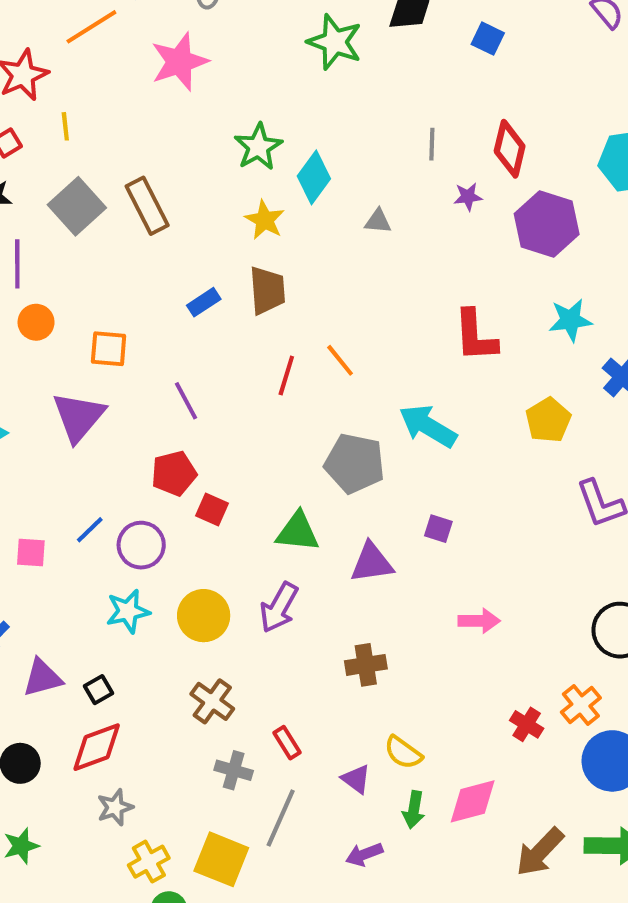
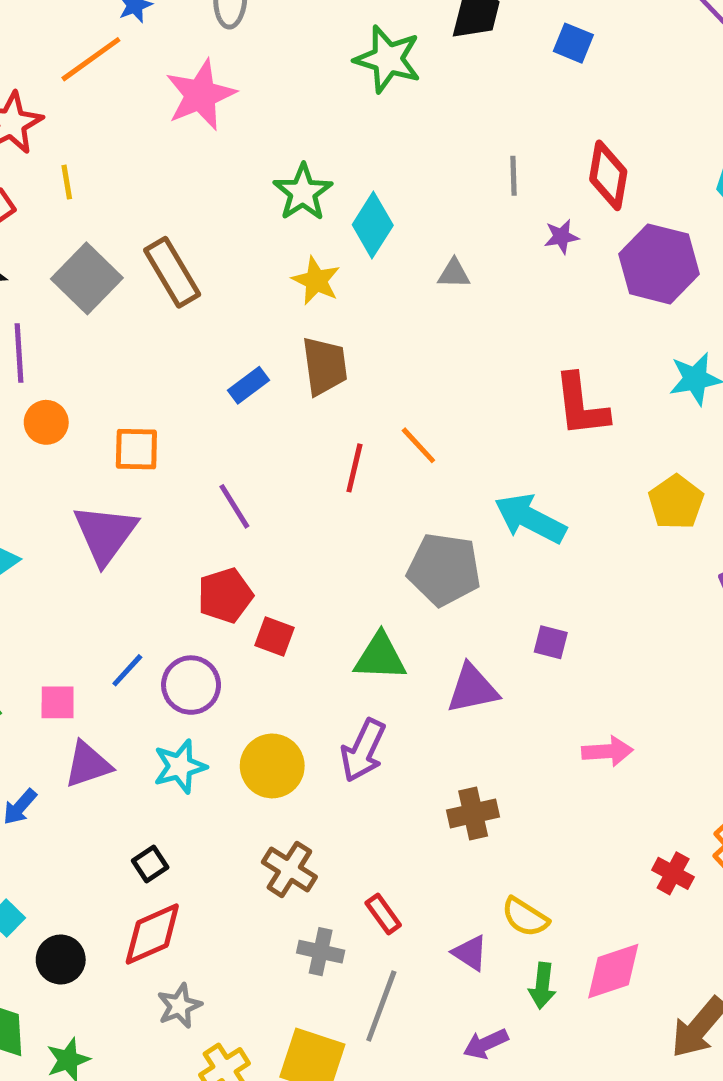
purple triangle: (42, 678) -> (88, 765), moved

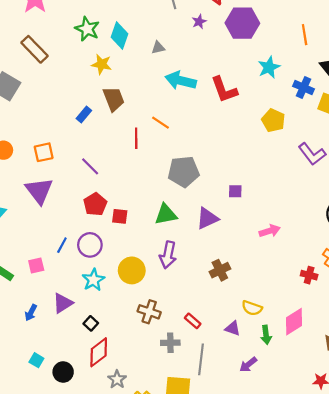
brown rectangle: (172, 272) -> (35, 49), moved
cyan arrow: (530, 519) -> (181, 81), moved
purple triangle: (88, 765) -> (63, 303), moved

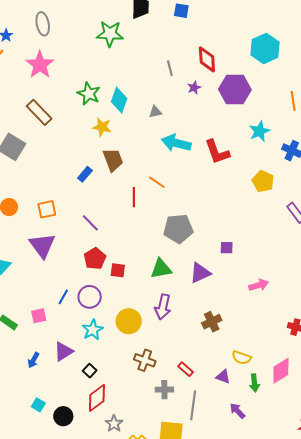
purple arrow: (248, 365) -> (237, 411), turned 84

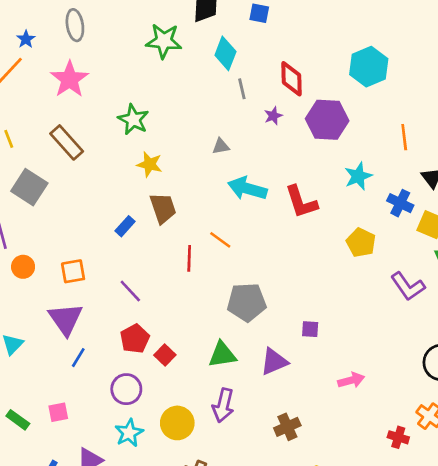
cyan diamond: (119, 100) -> (225, 53), moved
red square: (118, 270) -> (165, 355), turned 35
blue line: (63, 297) -> (78, 358), moved

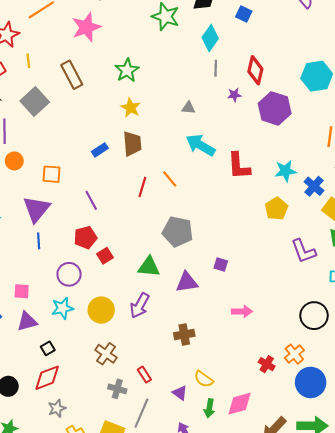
cyan star: (358, 176) -> (285, 171), moved
blue line: (78, 358) -> (39, 241), turned -49
pink square: (58, 412) -> (22, 291), moved

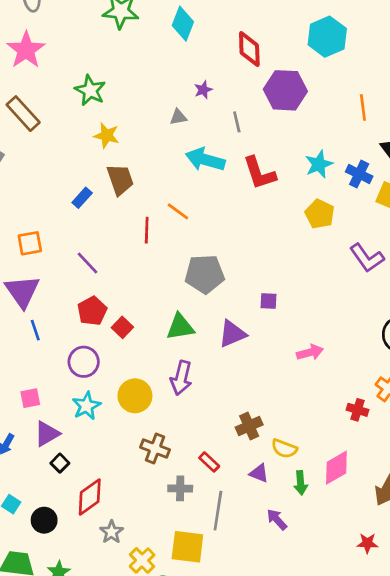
gray line: (216, 68) -> (237, 122), moved
purple star: (234, 95) -> (203, 90), moved
brown cross: (184, 334) -> (249, 426), moved
black square: (48, 348) -> (60, 463), moved

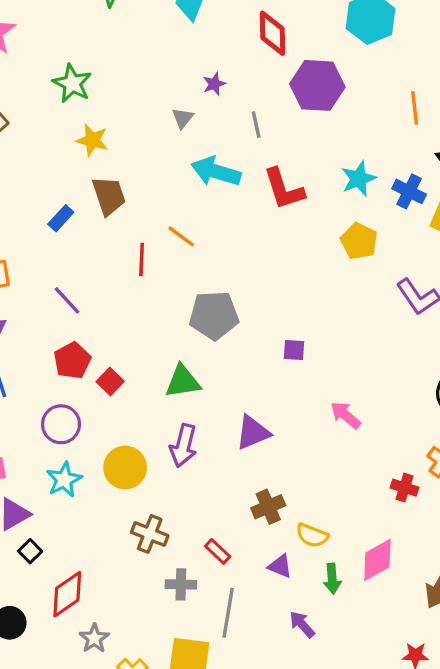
gray triangle: (178, 117) -> (183, 118), turned -42
purple triangle: (232, 334) -> (253, 432), moved
pink arrow: (310, 352) -> (345, 415), turned -125

